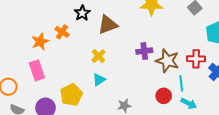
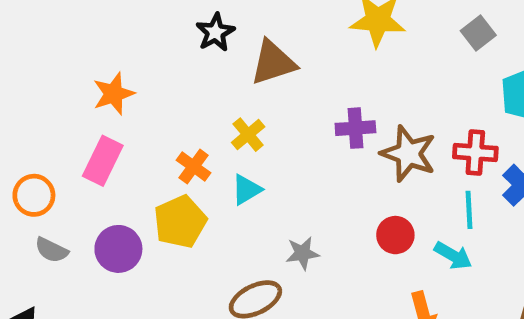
orange cross: (62, 32) -> (194, 167), moved
pink rectangle: (37, 70) -> (103, 161), turned 42
cyan line: (181, 83) -> (469, 210), moved

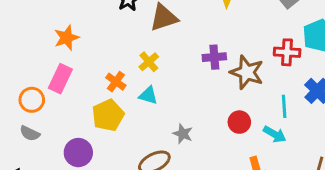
red cross: (475, 153) -> (287, 52), moved
cyan triangle: (247, 190) -> (148, 95), turned 48
orange circle: (34, 195) -> (32, 100), moved
purple circle: (118, 249) -> (78, 153), moved
gray star: (302, 253) -> (183, 134), turned 30

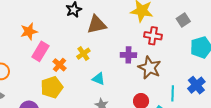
red cross: (287, 52) -> (153, 36), moved
pink rectangle: (60, 79) -> (40, 51), moved
cyan triangle: (148, 95) -> (99, 79), moved

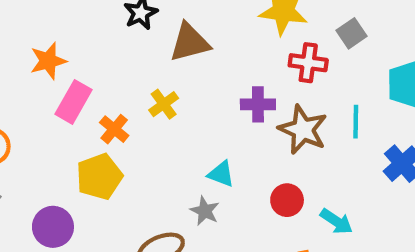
gray square: (183, 20) -> (351, 33), moved
cyan triangle: (99, 79) -> (221, 174), moved
cyan line: (173, 93) -> (356, 122), moved

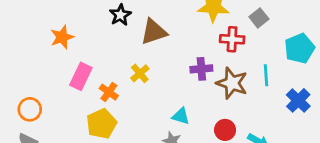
orange star: (48, 61) -> (62, 37), moved

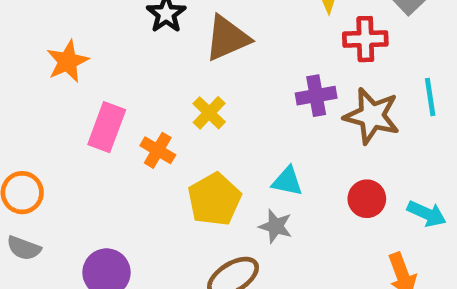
yellow pentagon: (101, 124) -> (214, 199), moved

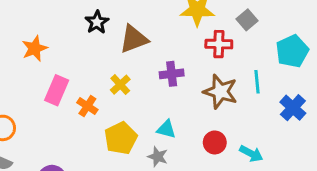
purple cross: (316, 96) -> (172, 74), moved

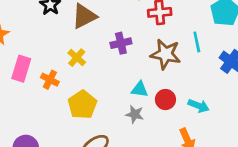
cyan triangle: (166, 129) -> (140, 89), moved
gray star: (158, 157) -> (135, 114), moved

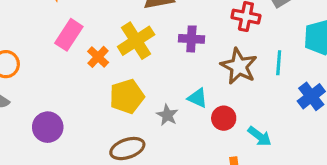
yellow cross: (77, 58) -> (136, 41), size x1.6
gray star: (135, 114) -> (167, 115), moved

